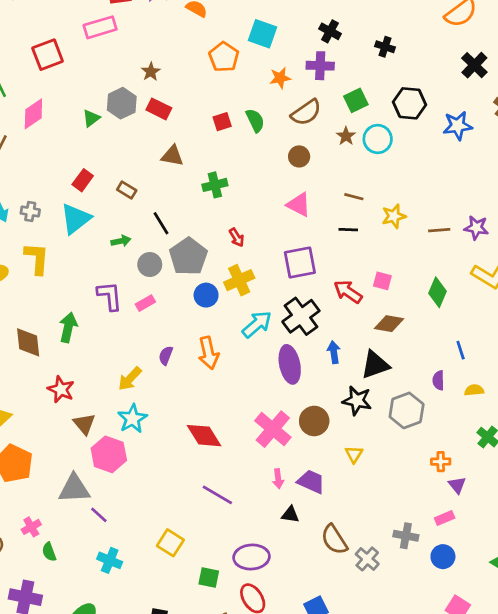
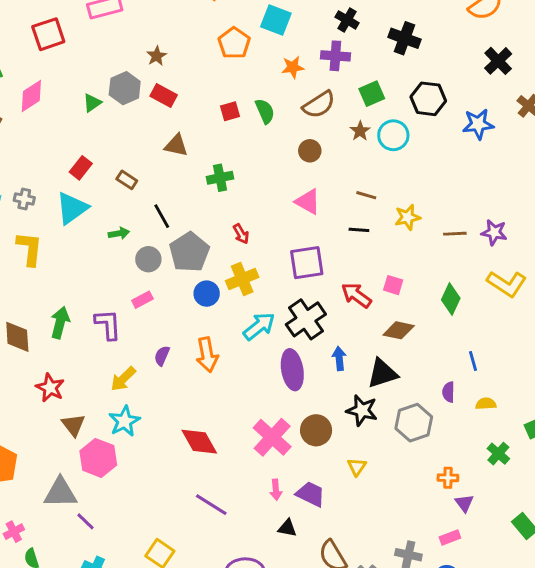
black cross: (385, 47) -> (404, 38), size x1.5
purple L-shape: (110, 296) -> (108, 324), moved

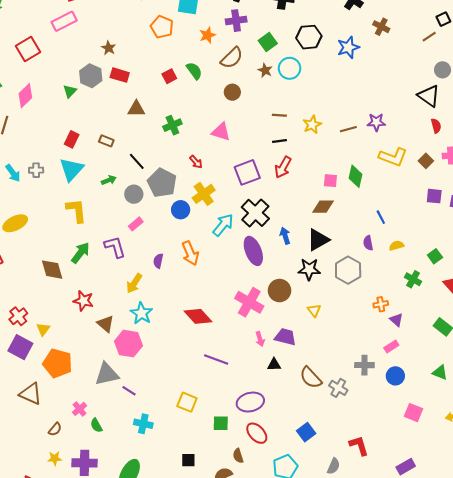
pink triangle: (308, 202) -> (221, 132), moved
yellow L-shape: (30, 249) -> (76, 211), moved
pink square: (393, 285) -> (330, 181), moved
red arrow: (356, 295) -> (283, 167), moved, turned -85
green arrow: (60, 323) -> (80, 253), turned 35

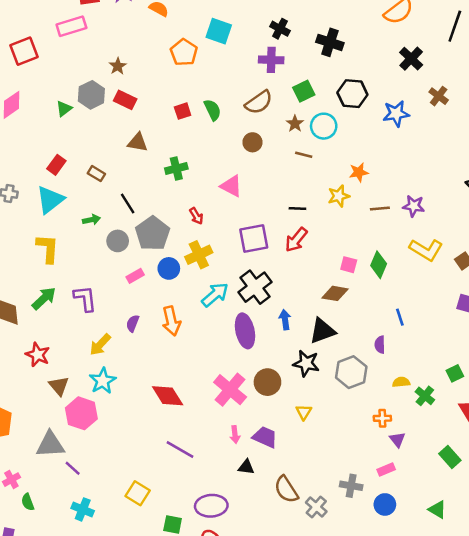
orange star: (207, 35) -> (359, 172), moved
brown line: (279, 115) -> (304, 155), moved
pink rectangle: (136, 224) -> (135, 276), moved
yellow semicircle: (396, 246) -> (401, 382), moved

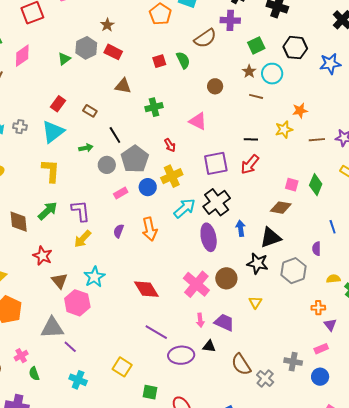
brown semicircle: (259, 102) -> (205, 38), moved
yellow arrow: (100, 345) -> (83, 239), moved
purple ellipse: (211, 506) -> (181, 355), moved

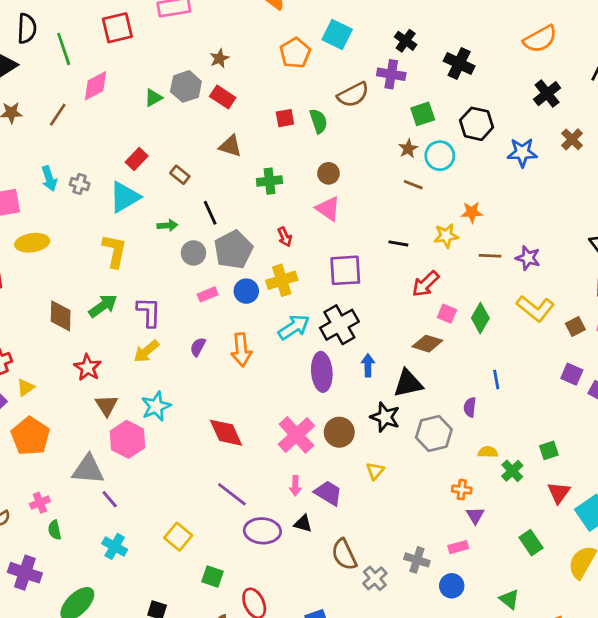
brown circle: (215, 86) -> (328, 173), moved
red arrow: (250, 164) -> (425, 284), moved

